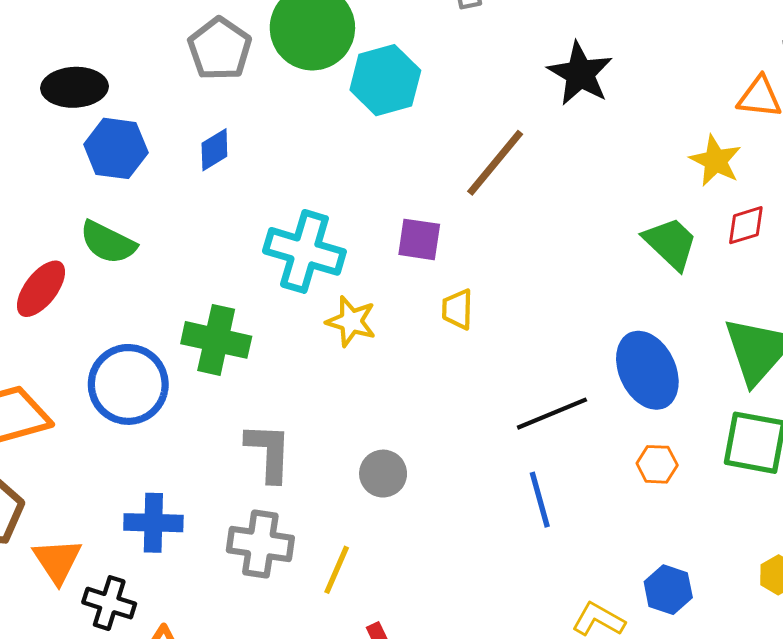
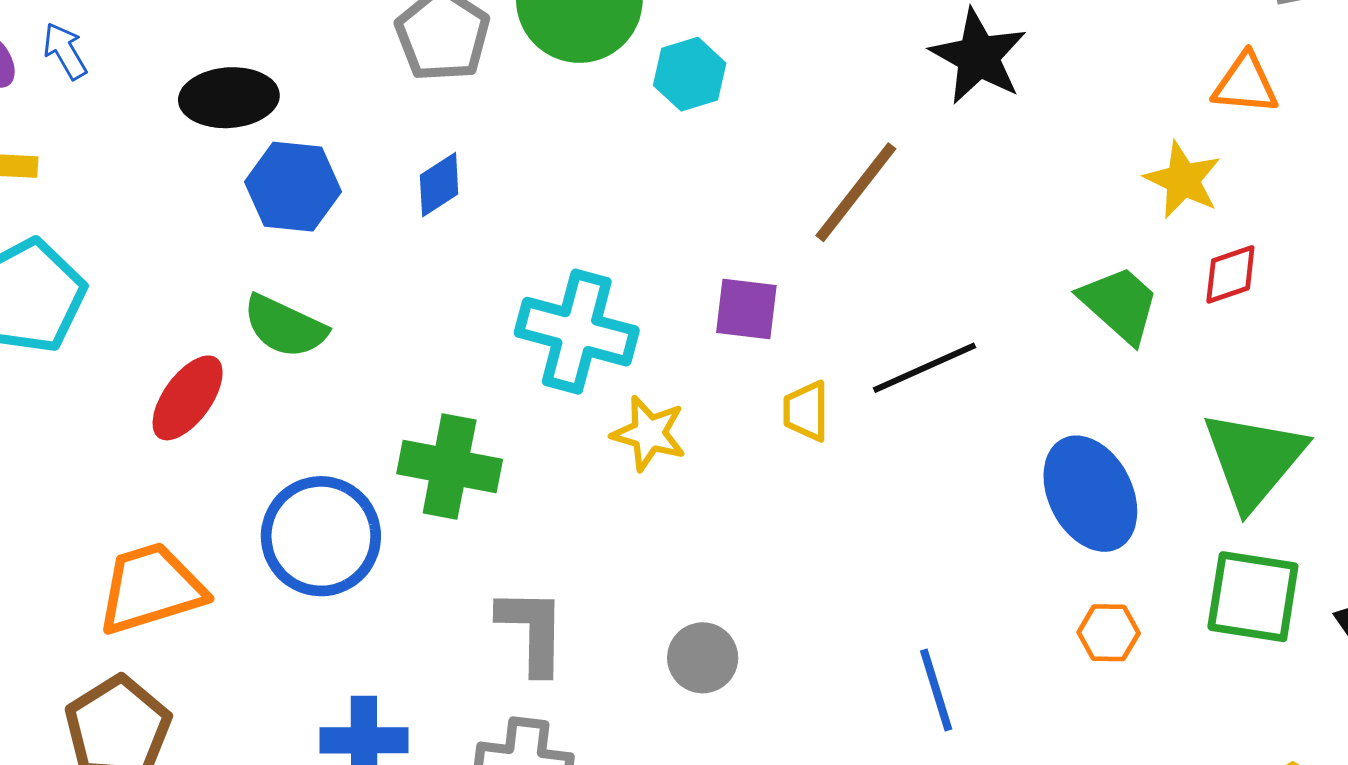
cyan hexagon: (385, 80) -> (690, 74), size x0.7
black line: (552, 414) -> (925, 368), moved

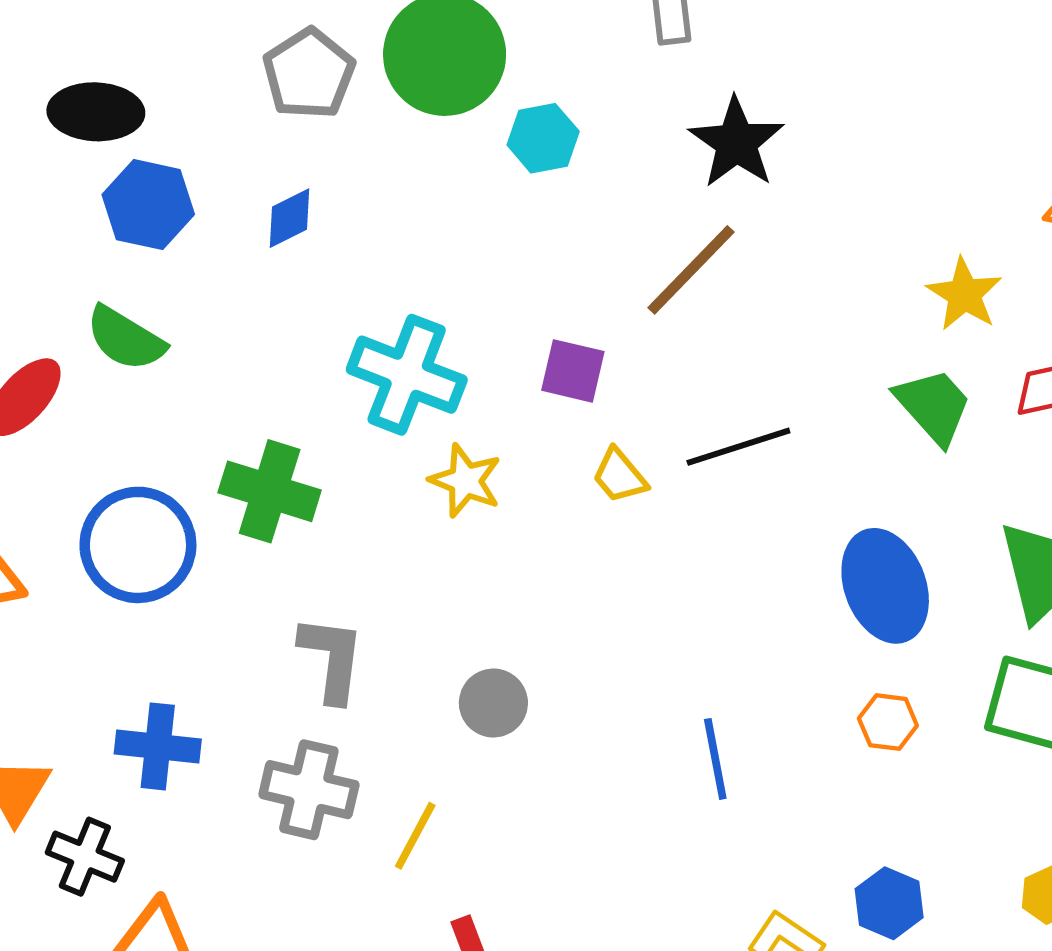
black star: (978, 56) -> (736, 143), moved
yellow star: (1183, 180) -> (964, 294), moved
yellow trapezoid: (806, 411) -> (620, 476), turned -46

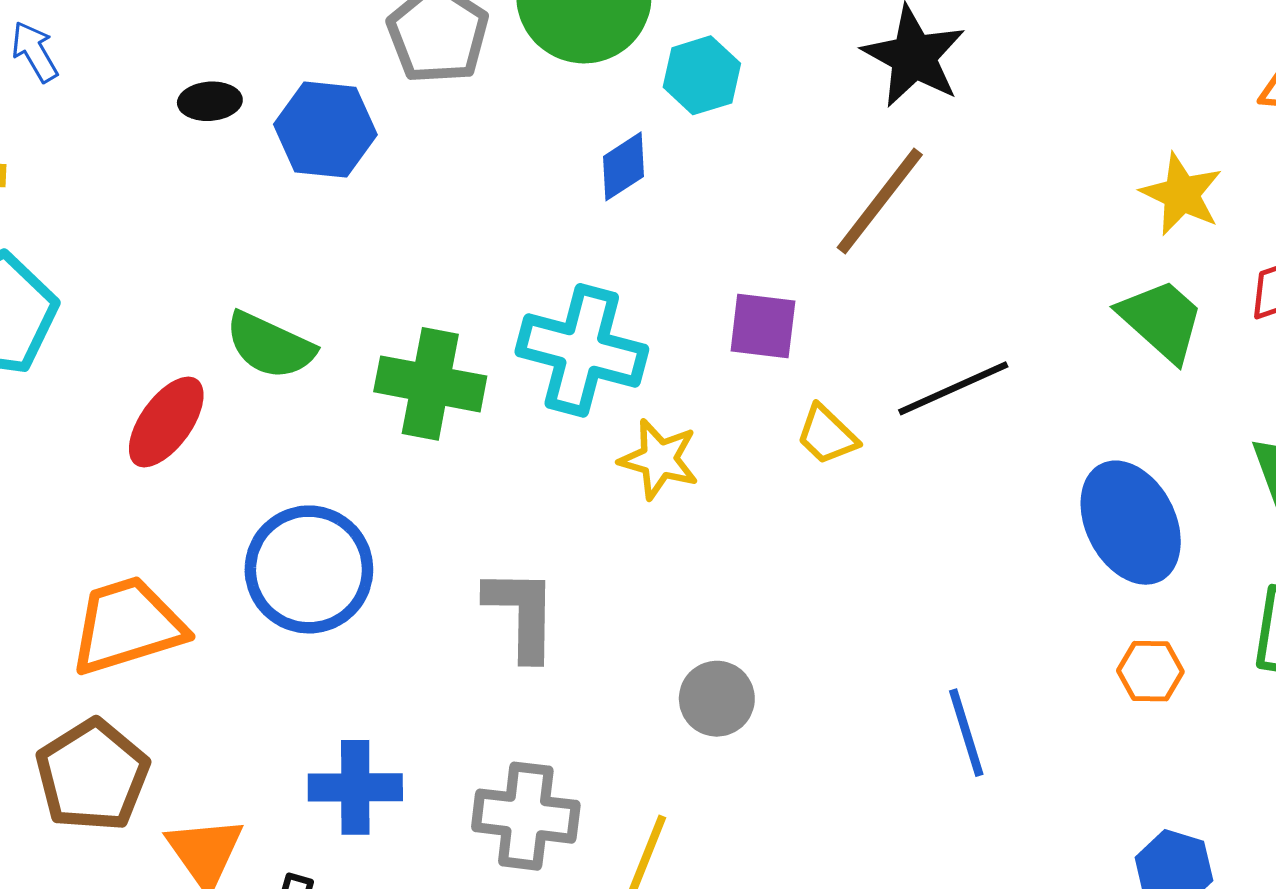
black ellipse: (96, 112) -> (210, 101), size x0.6
blue hexagon: (148, 205) -> (325, 130), moved
blue diamond: (289, 218) -> (624, 166), moved
green cross: (270, 491) -> (430, 384), moved
gray L-shape: (332, 659) -> (522, 614), moved

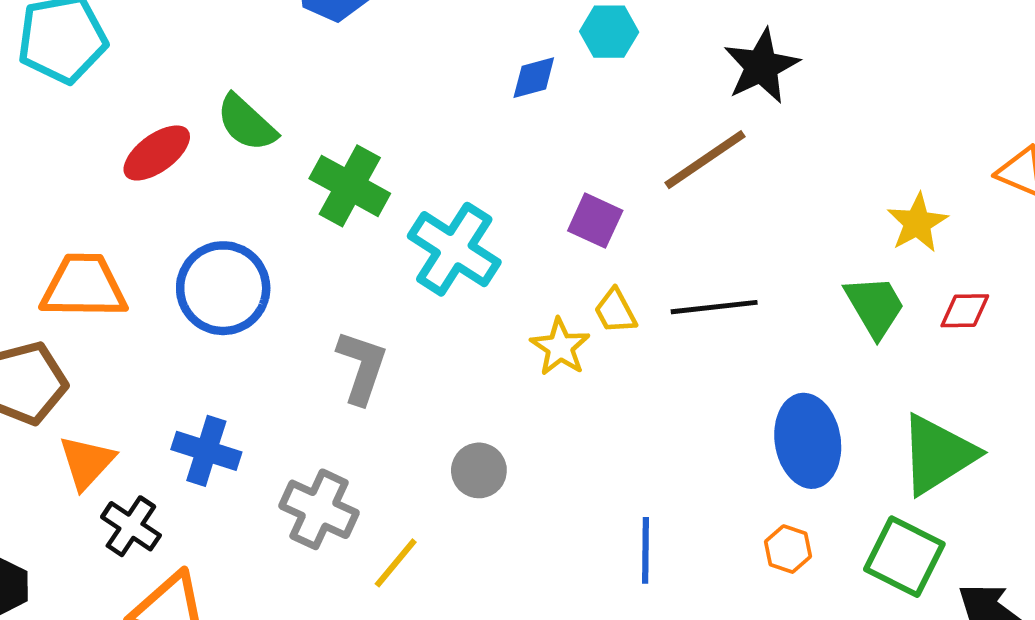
cyan cross: (582, 350) -> (454, 249), moved
yellow star: (659, 459) -> (560, 347), moved

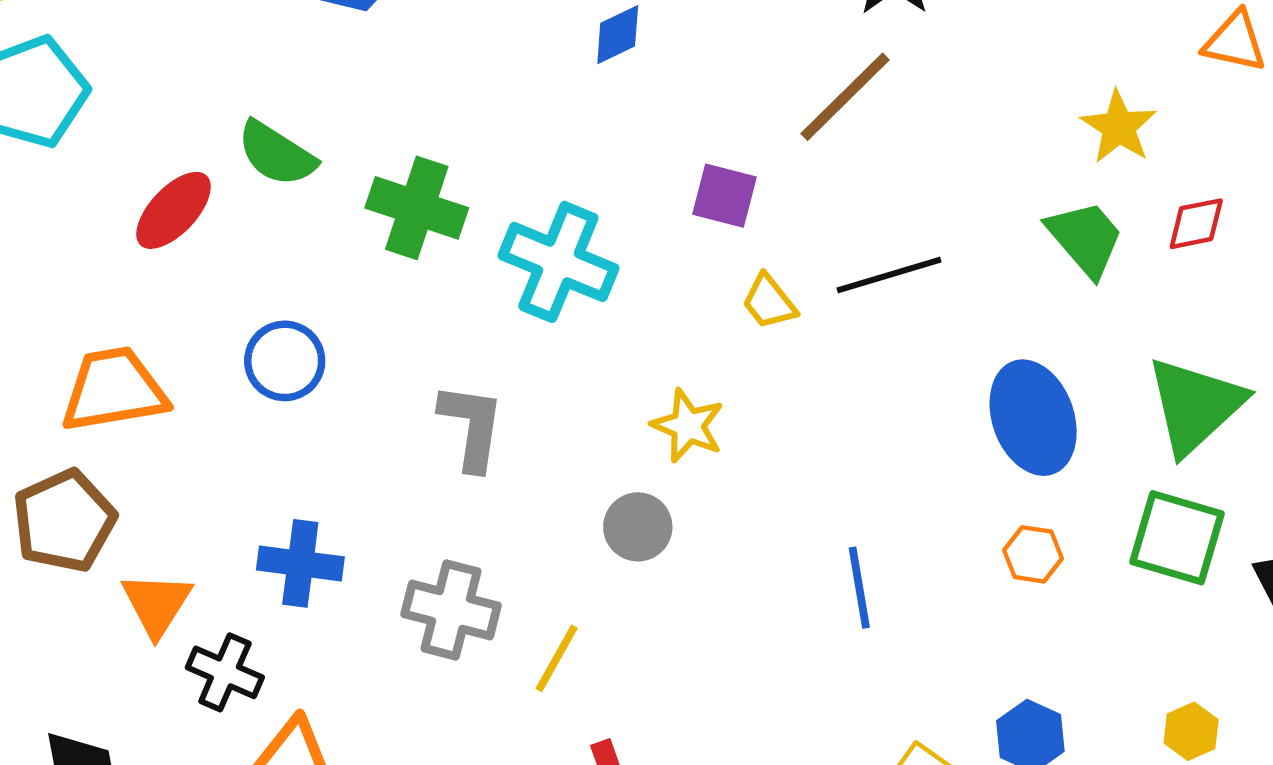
blue circle: (223, 288) -> (285, 361), size x0.7
yellow star: (560, 347) -> (688, 426), moved

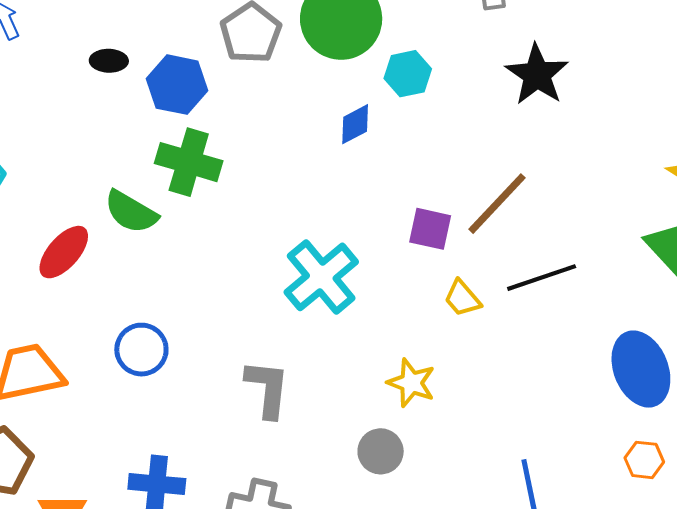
brown line: (845, 97) -> (497, 204), moved
green cross: (417, 208) -> (189, 162), moved
cyan cross: (558, 262) -> (321, 277), turned 30

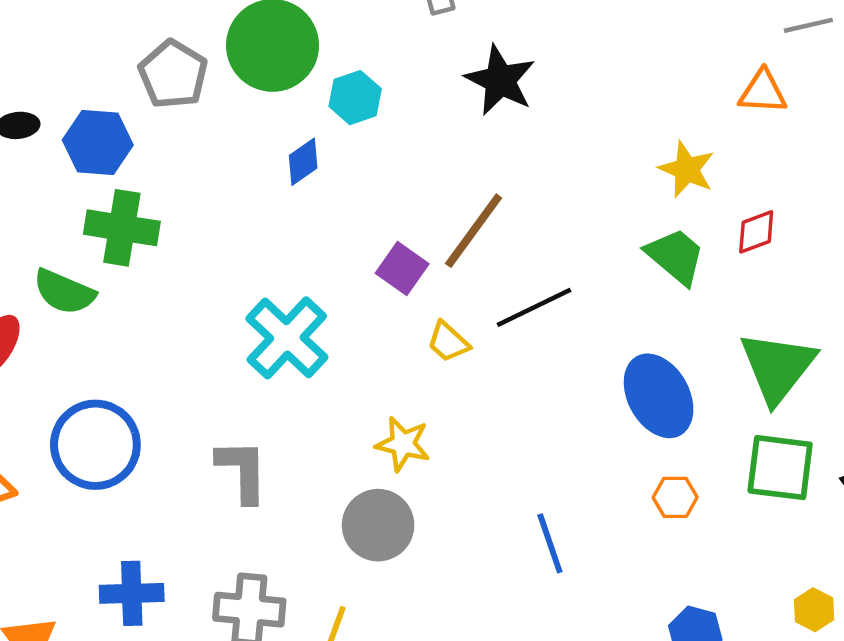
purple square: (430, 229) -> (402, 268), turned 30
blue circle: (141, 350) -> (95, 445), size x1.5
gray circle: (381, 451) -> (378, 525), size x1.4

